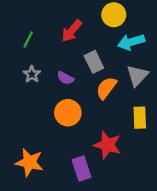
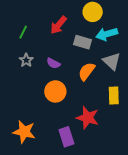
gray rectangle: (94, 62) -> (83, 42), moved, turned -48
gray triangle: (137, 76) -> (112, 61), turned -30

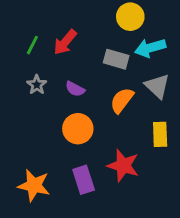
red arrow: (58, 25) -> (65, 42), moved
purple rectangle: (66, 137) -> (84, 180), moved

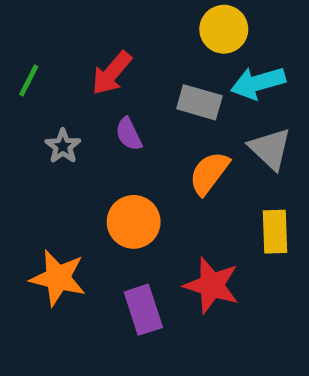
green line: (32, 45) -> (29, 80), moved
purple semicircle: (75, 89) -> (129, 134), moved, turned 36
orange star: (34, 185) -> (58, 278), moved

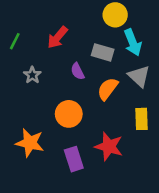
cyan arrow: (258, 83) -> (133, 42), turned -96
purple semicircle: (129, 134) -> (78, 71), moved

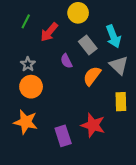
yellow circle: (115, 15) -> (78, 13), moved
green line: (15, 41) -> (26, 21), moved
gray rectangle: (103, 52) -> (88, 45), turned 36
orange circle: (69, 114) -> (31, 87), moved

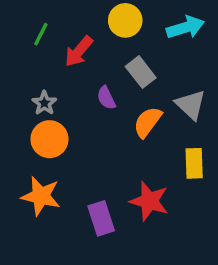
cyan arrow: (113, 36) -> (185, 27), moved, turned -85

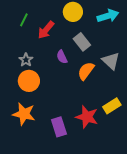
yellow rectangle: (194, 163) -> (112, 106), moved, turned 60

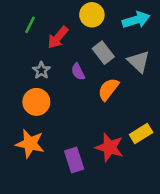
gray star: (26, 60) -> (41, 70), moved
gray triangle: (111, 61) -> (139, 62), moved

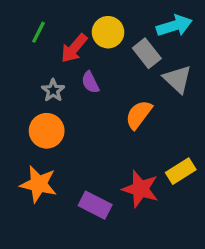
yellow circle: (92, 15) -> (108, 32), moved
gray rectangle: (103, 53) -> (147, 53), moved
purple semicircle: (78, 72) -> (90, 82), moved
purple rectangle: (74, 160) -> (95, 205), turned -45

